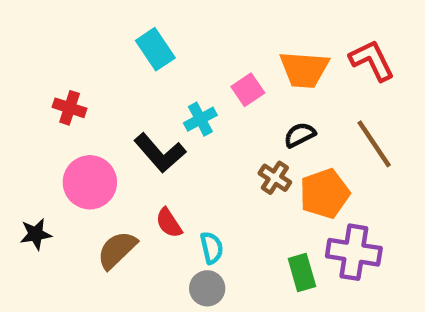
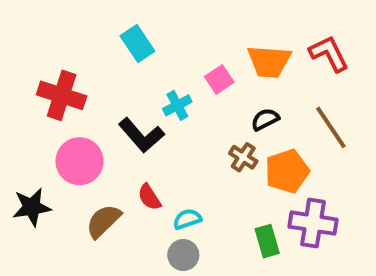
red cross: (70, 108) -> (62, 95), size x1.6
black star: (36, 234) -> (32, 207), size x1.4
cyan semicircle: (212, 248) -> (187, 219), turned -96

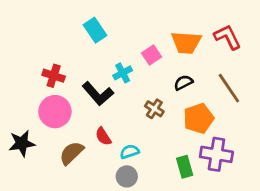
red cross: (62, 95) -> (54, 76), moved, size x0.7
brown cross: (243, 157) -> (154, 109), moved

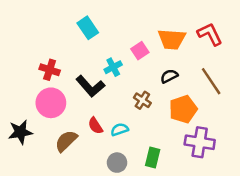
cyan semicircle: (130, 152) -> (120, 130), moved
green rectangle: (185, 167) -> (153, 157), moved, turned 30

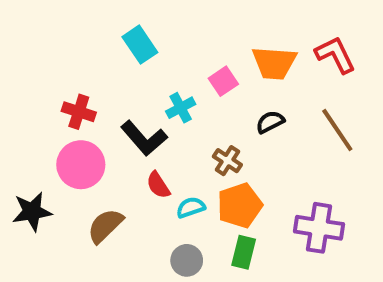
orange pentagon: (183, 109) -> (240, 205), moved
red semicircle: (95, 126) -> (158, 185), moved

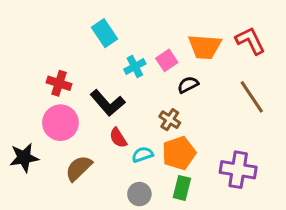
cyan cross: (181, 108) -> (135, 66), moved
black semicircle: (270, 122) -> (188, 85), moved

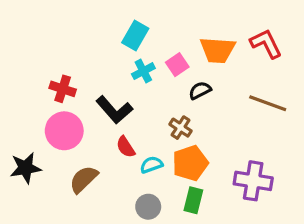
cyan rectangle: (104, 33) -> (135, 36), moved, turned 64
brown line: (252, 97) -> (268, 103), turned -36

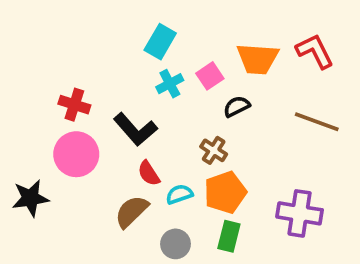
brown semicircle: (84, 179) -> (132, 211), moved

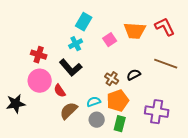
cyan cross: (170, 84) -> (76, 44), moved
black semicircle: (237, 106) -> (134, 75), moved
red semicircle: (149, 173) -> (60, 91), moved
gray circle: (175, 244) -> (97, 120), moved

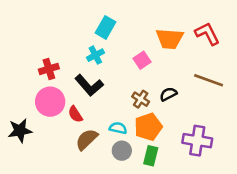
pink square: (110, 40) -> (142, 60), moved
red cross: (39, 55) -> (49, 69), turned -35
cyan semicircle: (94, 102) -> (118, 128), turned 32

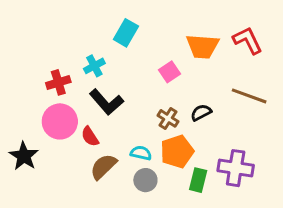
cyan cross: (95, 55) -> (94, 66), moved
black star: (20, 131) -> (24, 156), turned -30
green rectangle: (151, 156) -> (198, 180), moved

